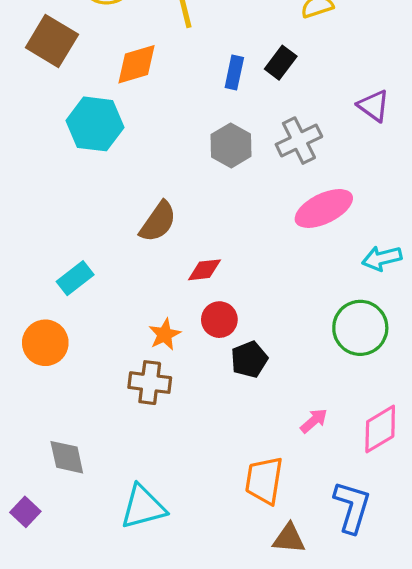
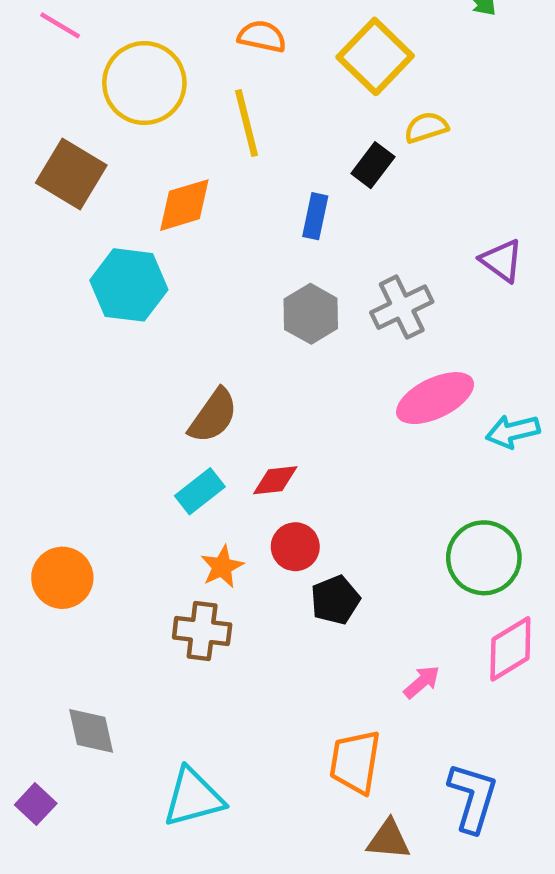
black rectangle: (281, 63) -> (373, 165), moved
cyan arrow: (382, 258) -> (513, 431), moved
cyan rectangle: (75, 278) -> (200, 491), moved
pink diamond: (380, 429) -> (510, 649), moved

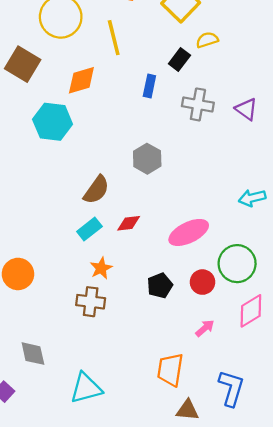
gray cross: (402, 307) -> (198, 104), moved, turned 36
gray hexagon: (311, 314) -> (147, 159), moved
pink ellipse: (435, 398) -> (189, 232), moved
red circle: (295, 547) -> (202, 282), moved

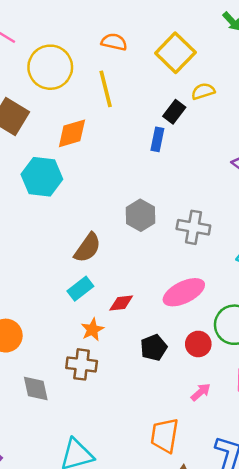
blue rectangle: (149, 86) -> (157, 139), moved
gray cross: (198, 104) -> (193, 227), moved
red diamond: (129, 223) -> (121, 303), moved
gray diamond: (33, 354) -> (36, 389), moved

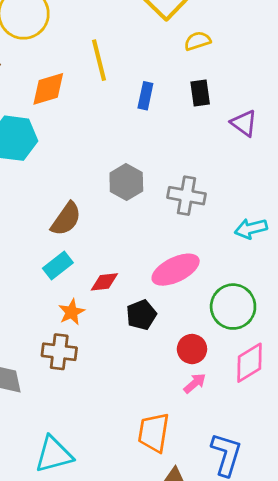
yellow line: (106, 89) -> (99, 60), moved
black rectangle: (174, 112) -> (200, 93), moved, turned -45
red circle: (198, 344) -> (192, 349), moved
black pentagon: (154, 348) -> (141, 315), moved

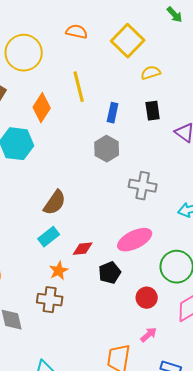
orange diamond: (48, 89) -> (42, 108), turned -40
gray hexagon: (126, 182) -> (107, 149), moved
pink arrow: (195, 383) -> (149, 335), moved

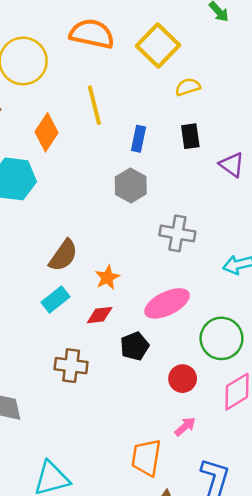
orange semicircle: (77, 32) -> (92, 34), size x1.6
orange star: (59, 271) -> (107, 277), moved
brown cross: (50, 300) -> (71, 366), moved

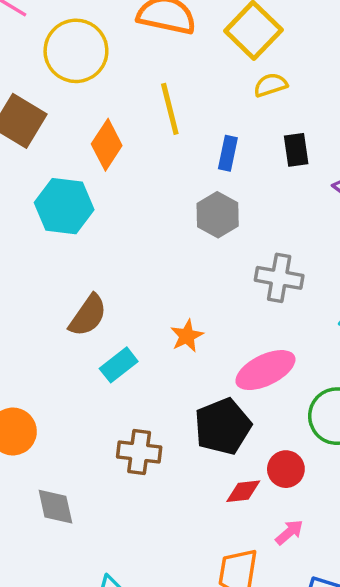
yellow semicircle: (188, 87) -> (271, 85), moved
brown semicircle: (63, 255) -> (88, 315), moved
red diamond: (100, 315) -> (243, 491), moved
black pentagon: (135, 346) -> (223, 426), size x1.5

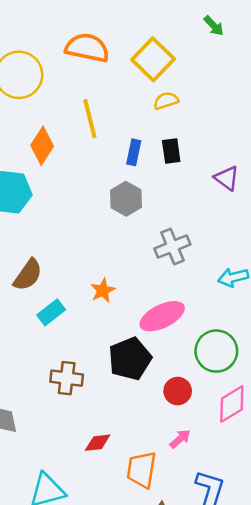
black rectangle: (296, 150) -> (171, 151), moved
gray cross: (279, 278) -> (172, 246), turned -32
red diamond: (243, 491) -> (98, 443), moved

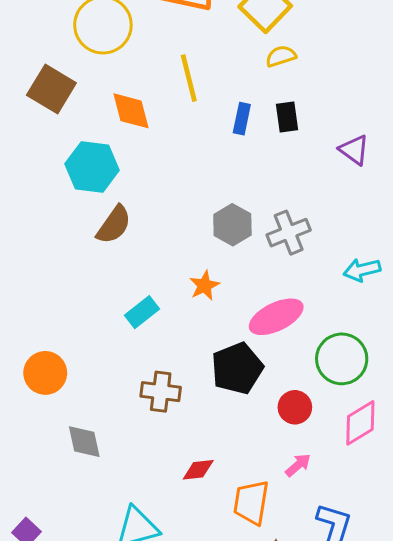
orange diamond: (42, 146) -> (131, 111), turned -48
gray hexagon: (126, 199) -> (232, 225), moved
brown semicircle: (28, 275) -> (114, 225), moved

